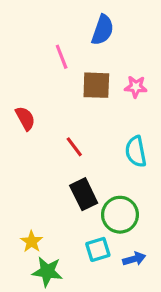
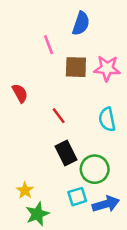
pink star: (136, 87) -> (107, 68), size x1.5
blue arrow: (134, 259) -> (106, 204), size x1.5
green star: (47, 272) -> (37, 214), turned -30

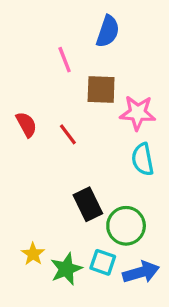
pink star: (107, 68) -> (138, 113), moved
red line: (59, 116) -> (68, 134), moved
cyan square: (77, 197) -> (103, 262), turned 36
green star: (37, 214) -> (66, 269), moved

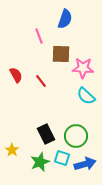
cyan semicircle: (143, 159) -> (86, 96), turned -36
black rectangle: (88, 204) -> (46, 134), moved
yellow star: (33, 254) -> (12, 150), moved

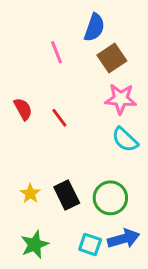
brown square: (61, 54) -> (112, 58), moved, turned -36
yellow star: (12, 150) -> (30, 194), moved
cyan square: (62, 158) -> (90, 244), moved
green star: (40, 162) -> (35, 244), moved

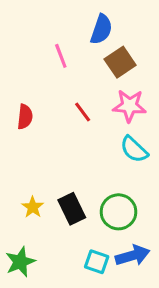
red semicircle: (23, 109) -> (25, 117), turned 35
red line: (59, 118) -> (83, 112), moved
green star: (35, 244) -> (20, 262), moved

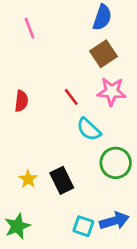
blue semicircle: (101, 29) -> (102, 17), moved
pink line: (61, 56) -> (29, 28), moved
cyan semicircle: (134, 149) -> (89, 129), moved
green circle: (118, 212) -> (116, 163), moved

